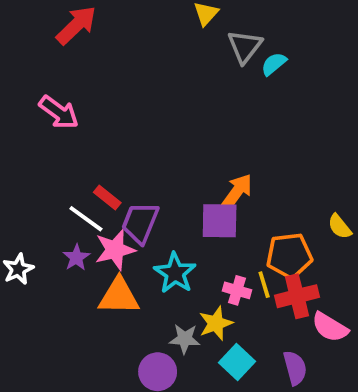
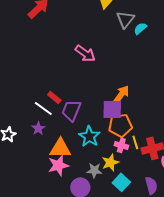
pink arrow: (59, 112) -> (85, 53), moved
pink star: (115, 250) -> (58, 165), moved
orange pentagon: (289, 256) -> (120, 125), moved

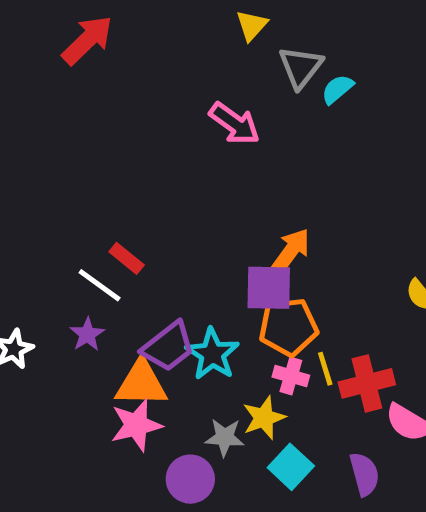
pink arrow: (85, 53) -> (234, 123), moved
purple trapezoid: (71, 110) -> (168, 347), moved, turned -150

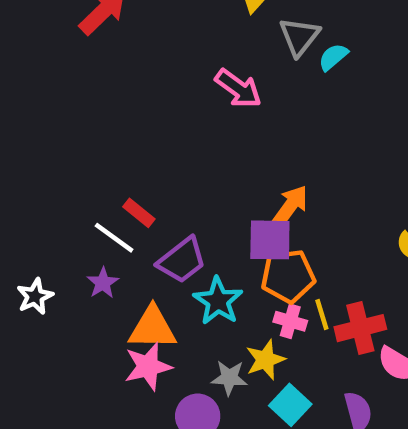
purple trapezoid: (168, 347) -> (182, 260), moved

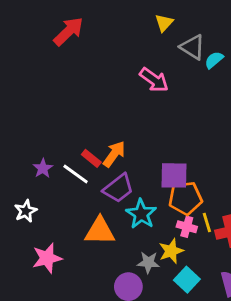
gray triangle: (299, 37) -> (193, 47), turned -36
orange arrow: (290, 206) -> (114, 154), moved
purple star: (103, 283) -> (43, 168), moved
pink star: (148, 366) -> (47, 258), moved

